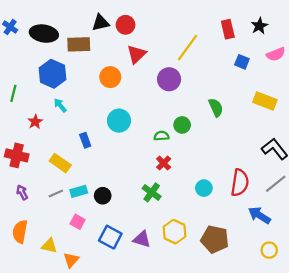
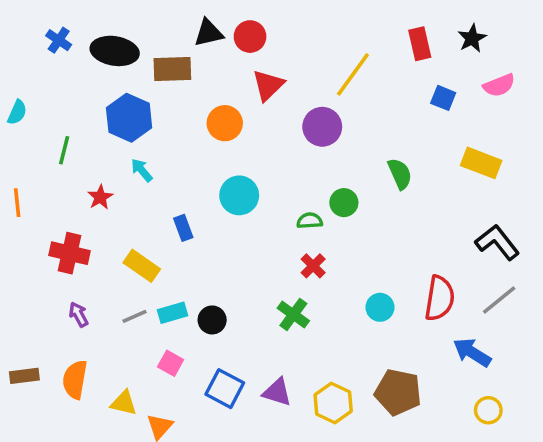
yellow hexagon: (174, 232) -> (333, 403), moved

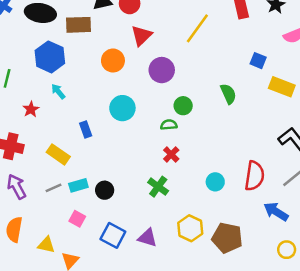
blue square: (443, 98) -> (258, 61), moved
purple circle: (322, 127) -> (162, 70), moved
green circle: (344, 203) -> (183, 106), moved
purple arrow: (79, 315) -> (17, 187), size x1.5
yellow hexagon: (333, 403) -> (190, 228), moved

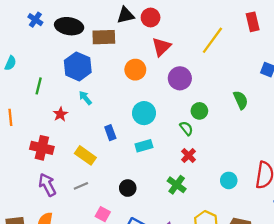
green semicircle: (169, 125) -> (186, 128), turned 56
cyan rectangle: (78, 185) -> (144, 146), moved

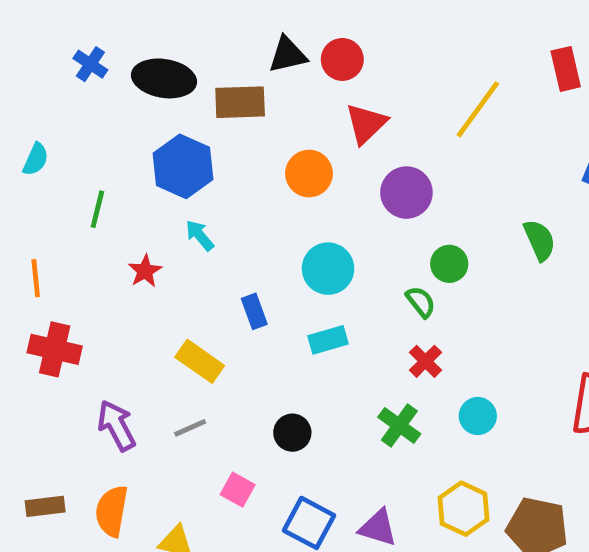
red cross: (42, 148) -> (55, 349), moved
cyan circle: (229, 180) -> (478, 416), moved

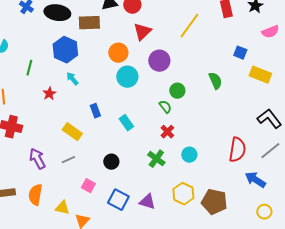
cyan circle: (328, 269) -> (127, 77), moved
cyan rectangle: (328, 340) -> (126, 123), turned 70

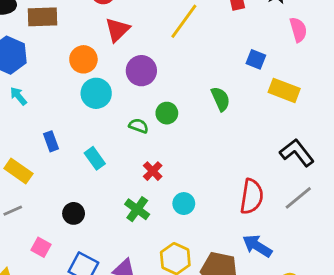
pink semicircle: (270, 32) -> (298, 30), turned -84
green semicircle: (165, 107) -> (139, 126), moved, turned -32
blue arrow: (255, 180) -> (257, 246), moved

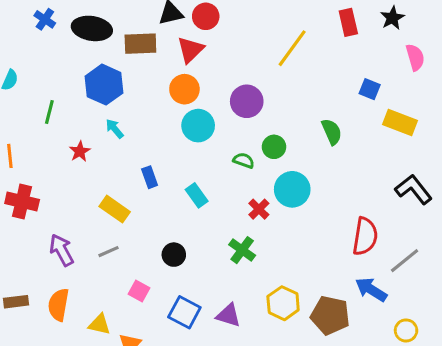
red triangle: (117, 30) -> (191, 50), moved
gray line: (298, 198) -> (405, 261), moved
cyan circle: (184, 204) -> (292, 189), moved, size x1.5

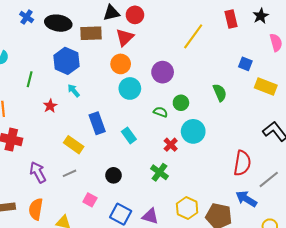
blue rectangle: (150, 177) -> (97, 123), size x1.5

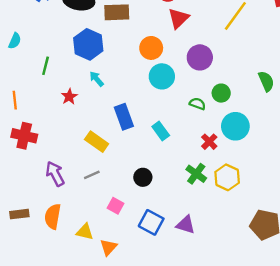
red triangle: (125, 37) -> (178, 18), moved
yellow hexagon: (187, 208) -> (227, 177), moved

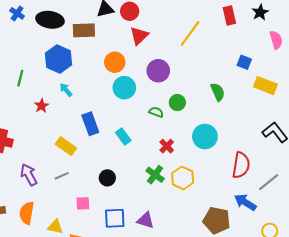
cyan circle: (235, 126) -> (205, 136), moved
pink square: (116, 206) -> (83, 203), turned -32
blue square: (151, 222) -> (115, 218), turned -30

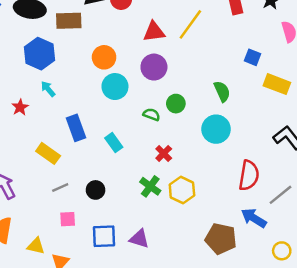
red triangle: (139, 36) -> (154, 32), moved, turned 36
cyan circle: (205, 136) -> (216, 129), moved
gray line: (62, 176) -> (60, 188), moved

